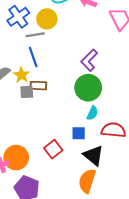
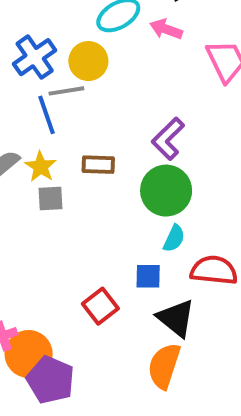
blue line: (33, 57) -> (47, 115), moved
brown rectangle: (38, 86) -> (98, 165), moved
orange circle: (16, 158) -> (29, 354), moved

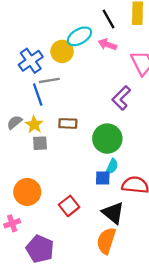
yellow circle: (88, 61) -> (62, 51), moved
purple L-shape: (168, 139) -> (121, 98), moved
blue square: (148, 276) -> (103, 178), moved
orange circle: (29, 354) -> (27, 192), moved

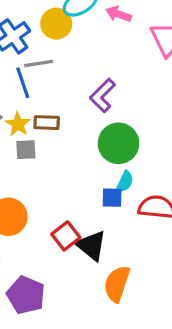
purple L-shape: (121, 98) -> (103, 95), moved
brown rectangle: (68, 123) -> (47, 123), moved
black triangle: (113, 213) -> (91, 246), moved

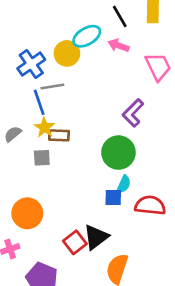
purple L-shape: (103, 95) -> (133, 113), moved
yellow star: (18, 124) -> (44, 127), moved
red square: (66, 236) -> (75, 242), moved
black triangle: (91, 246) -> (96, 237), turned 44

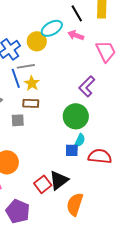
yellow star: (44, 127) -> (32, 83), moved

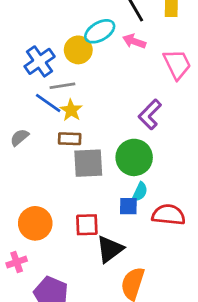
blue line: (16, 78) -> (48, 103), turned -36
gray square: (18, 120) -> (88, 163), moved, size x1.6
red square: (43, 184) -> (87, 225), moved, turned 36

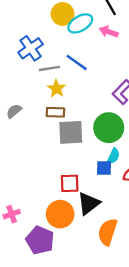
yellow circle: (78, 50) -> (63, 14), moved
blue line: (48, 103) -> (77, 63), moved
orange circle: (35, 223) -> (60, 214), moved

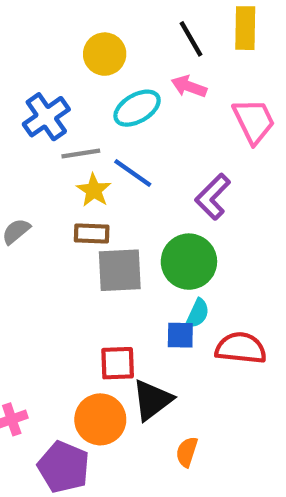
cyan ellipse: (80, 23) -> (137, 108), moved
blue line: (77, 63) -> (133, 173), moved
orange semicircle: (108, 232) -> (187, 452), size x0.6

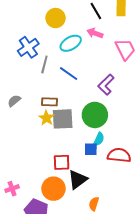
gray line: (81, 153) -> (44, 64), turned -66
yellow star: (94, 190) -> (46, 118), moved

